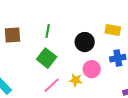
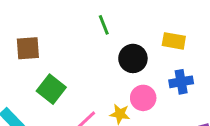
green line: (48, 31) -> (104, 25), moved, turned -32
green square: (47, 58) -> (51, 89), moved

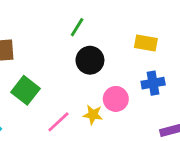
green line: (104, 25) -> (77, 27), turned 54
black circle: (133, 58) -> (90, 60), moved

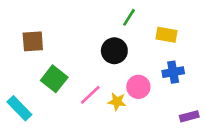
green line: (77, 27) -> (129, 17), moved
pink line: (58, 122) -> (90, 95), moved

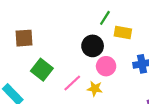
yellow rectangle: (166, 35) -> (123, 32), moved
pink circle: (138, 87) -> (106, 66), moved

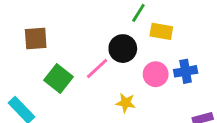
pink circle: (106, 66) -> (156, 74), moved
pink line: (72, 83) -> (97, 68), moved

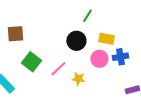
yellow rectangle: (161, 31) -> (106, 39), moved
pink line: (97, 68) -> (58, 69), moved

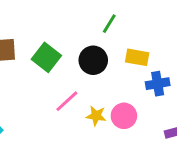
pink circle: (99, 59) -> (124, 116), moved
green square: (31, 62) -> (46, 57), moved

